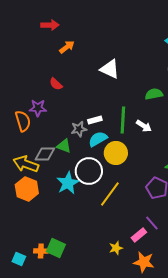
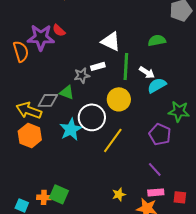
white triangle: (110, 69) -> (111, 41), moved
purple star: (38, 108) -> (41, 37), moved, size x1.5
orange semicircle: (23, 121) -> (21, 51), moved
cyan semicircle: (98, 139) -> (157, 85), moved
pink rectangle: (139, 235) -> (156, 192), moved, turned 35

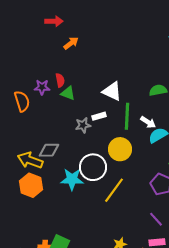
red semicircle: (59, 30) -> (60, 80), turned -144
purple star: (41, 37) -> (42, 87), size x0.6
green triangle: (67, 92) -> (68, 93), moved
cyan star: (71, 129) -> (72, 179), turned 30

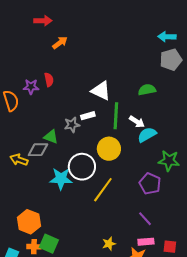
green triangle: (68, 93) -> (51, 137), moved
yellow arrow: (30, 160) -> (19, 160), size x0.7
orange hexagon: (31, 185) -> (29, 222), moved

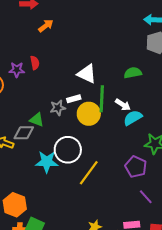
yellow circle: (109, 149) -> (89, 114), moved
purple line: (145, 219) -> (146, 197), moved

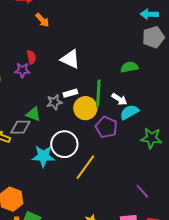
orange arrow: (46, 26) -> (42, 20), turned 84
purple star: (17, 70) -> (22, 70), moved
white triangle: (87, 74) -> (70, 59), moved
purple pentagon: (136, 167) -> (106, 127), moved

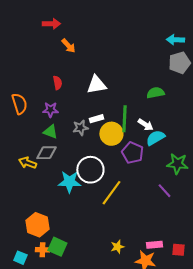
white triangle: (70, 59) -> (96, 85), turned -35
purple star: (22, 70) -> (50, 110), moved
green triangle: (33, 114) -> (50, 132), moved
purple line: (142, 191) -> (164, 191), moved

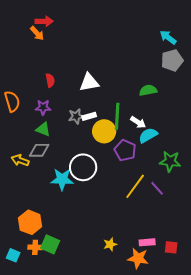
cyan arrow: (175, 40) -> (168, 37), turned 36
orange arrow: (68, 46) -> (37, 33), moved
gray star: (80, 128) -> (76, 116), moved
yellow line: (111, 193) -> (135, 186), moved

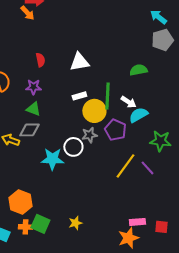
gray star: (76, 116) -> (89, 135), moved
white circle: (83, 167) -> (73, 147), size x0.7
yellow star: (110, 244) -> (75, 223), moved
orange star: (138, 258) -> (128, 238), turned -30

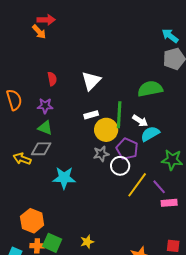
white triangle: (79, 62) -> (91, 81), turned -35
green semicircle: (138, 70) -> (150, 89), size x1.4
white circle: (73, 147) -> (120, 166), moved
pink rectangle: (137, 222) -> (169, 203), moved

